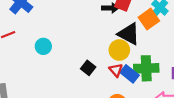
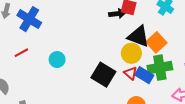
orange square: (149, 19) -> (156, 42), moved
black square: (88, 68) -> (103, 75), size x1.6

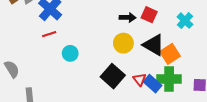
black arrow: (117, 14) -> (128, 18), moved
red line: (21, 53) -> (49, 34), moved
yellow circle: (131, 53) -> (123, 43), moved

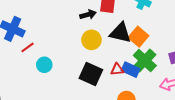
red line: (49, 34) -> (28, 47), moved
red triangle: (140, 79) -> (117, 69), turned -40
green cross: (169, 79) -> (145, 60), turned -30

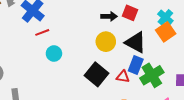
orange square: (138, 37) -> (166, 32), moved
blue rectangle: (131, 70) -> (136, 65), moved, turned 72

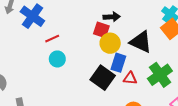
red square: (130, 13) -> (101, 30), moved
red line: (42, 32) -> (52, 39), moved
blue rectangle: (136, 65) -> (118, 63), moved

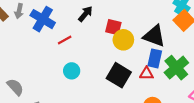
black arrow: (112, 17) -> (85, 14), moved, turned -42
cyan circle: (57, 59) -> (72, 71), moved
blue rectangle: (118, 63) -> (155, 58), moved

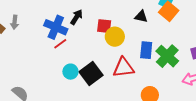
blue cross: (43, 19) -> (56, 27), moved
black triangle: (154, 36) -> (141, 17), moved, size x0.6
red triangle: (147, 74) -> (123, 68), moved, size x1.6
black square: (119, 75) -> (91, 74), moved, turned 30

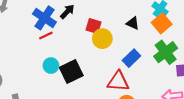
blue rectangle: (146, 50) -> (131, 58), turned 30
green cross: (167, 56) -> (166, 52), moved
red triangle: (123, 68) -> (118, 81), moved

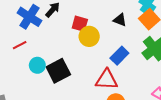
red line: (46, 36) -> (20, 45), moved

